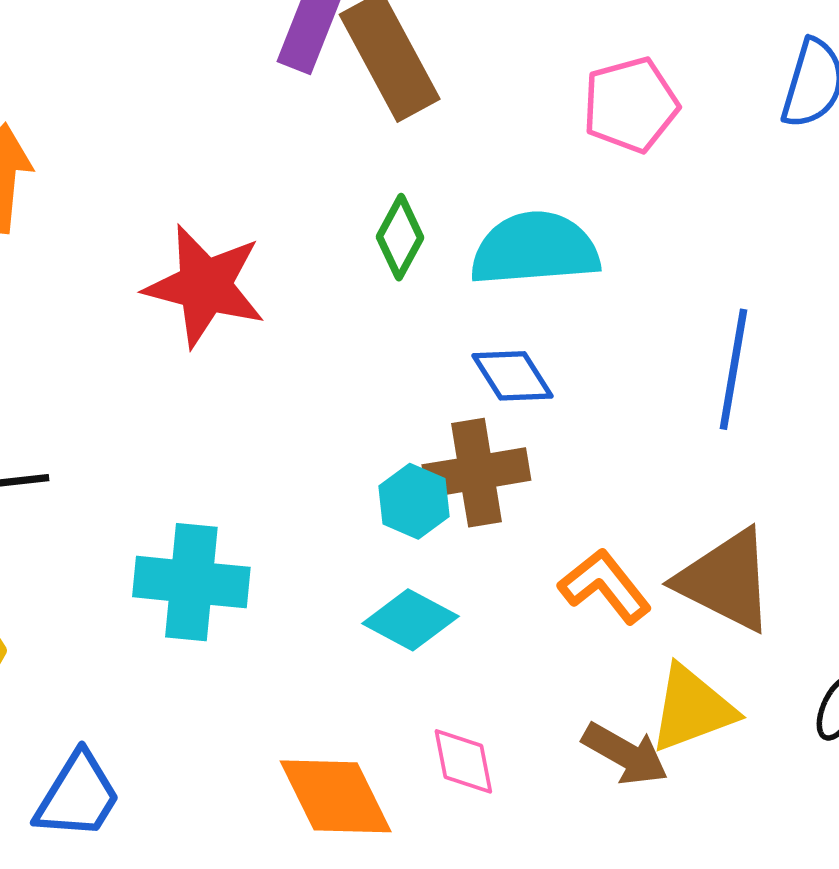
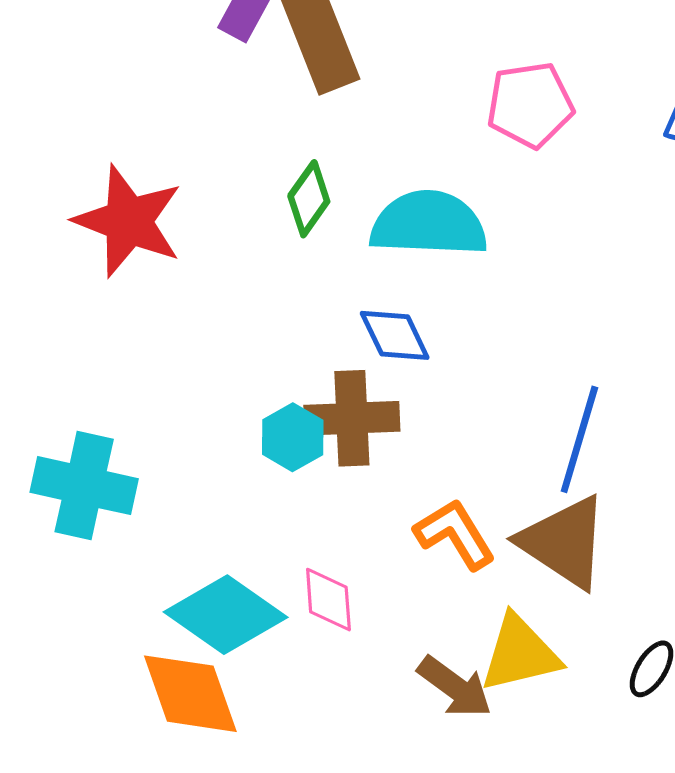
blue line: (733, 369) -> (579, 439), moved
cyan diamond: (410, 620) -> (226, 615), moved, size x1.4
pink diamond: (463, 761) -> (328, 600), moved

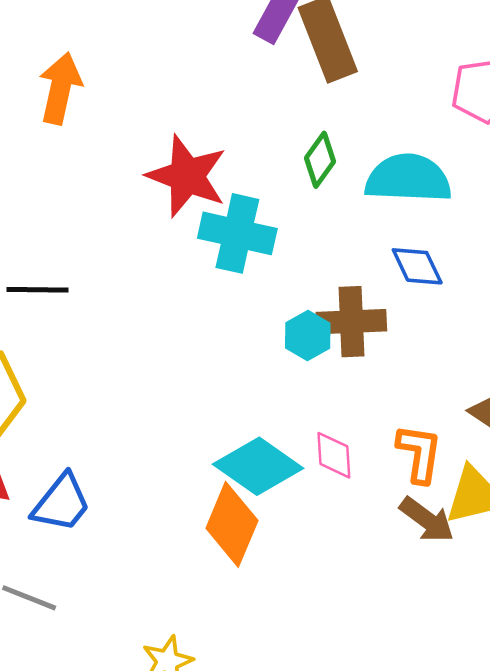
blue diamond: (395, 335) -> (417, 266), moved
cyan cross: (84, 486) -> (237, 233), moved
orange L-shape: (455, 534) -> (419, 453), moved, turned 40
orange diamond: (190, 694) -> (232, 524), turned 42

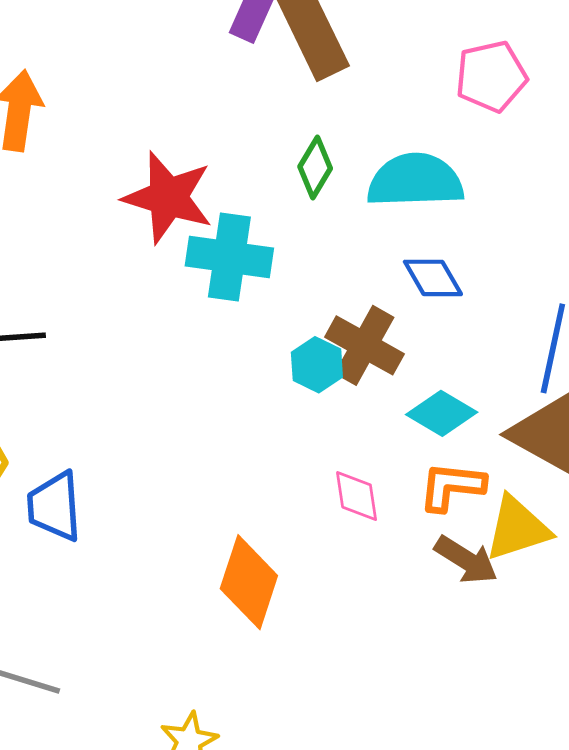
brown cross: (351, 322) -> (364, 345), turned 36
orange L-shape: (419, 453) -> (452, 486), turned -88
cyan diamond: (258, 466) -> (442, 413), moved, size x0.7
blue trapezoid: (61, 503) -> (54, 506), moved, turned 142

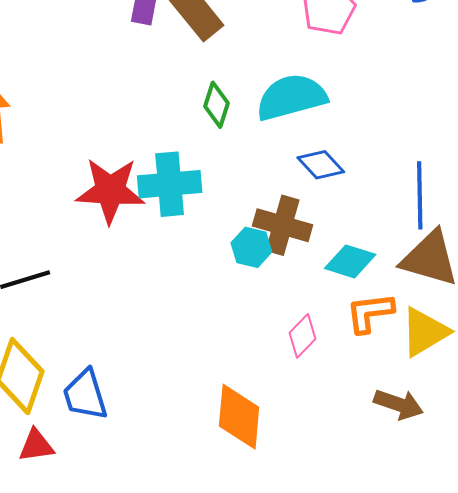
red star: (168, 197) -> (110, 191), moved
pink diamond: (357, 496) -> (302, 336), turned 66
brown arrow: (466, 560) -> (399, 404), moved

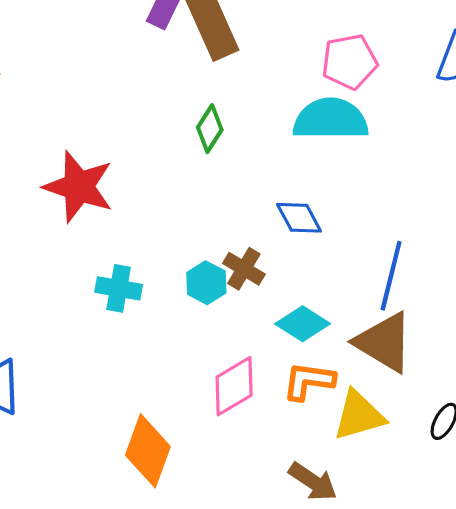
cyan semicircle: (291, 97) -> (331, 119), moved
cyan cross: (170, 184) -> (119, 288), moved, size x0.7
brown cross: (283, 225) -> (244, 269), size x0.7
pink diamond: (302, 336) -> (234, 386), size x1.4

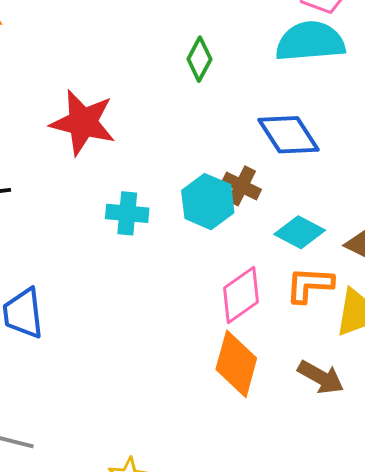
blue diamond: (299, 218) -> (289, 135), size x1.4
cyan hexagon: (206, 283) -> (208, 202), size x1.4
orange diamond: (148, 451) -> (236, 364), moved

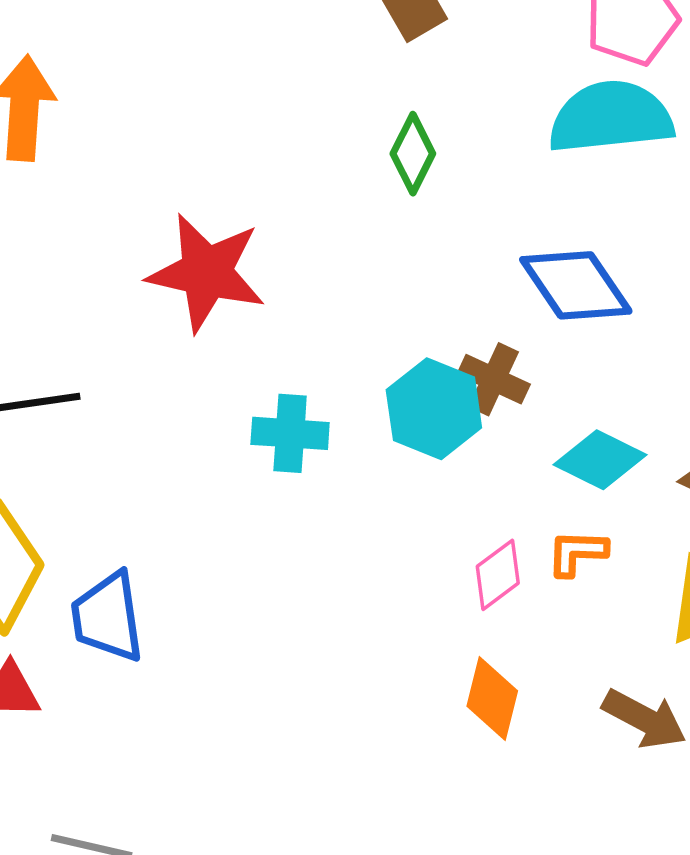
orange L-shape: (310, 285) -> (577, 553), moved, size x0.7
pink diamond: (241, 295) -> (498, 575), size x0.7
orange diamond: (236, 364) -> (492, 699), size x0.7

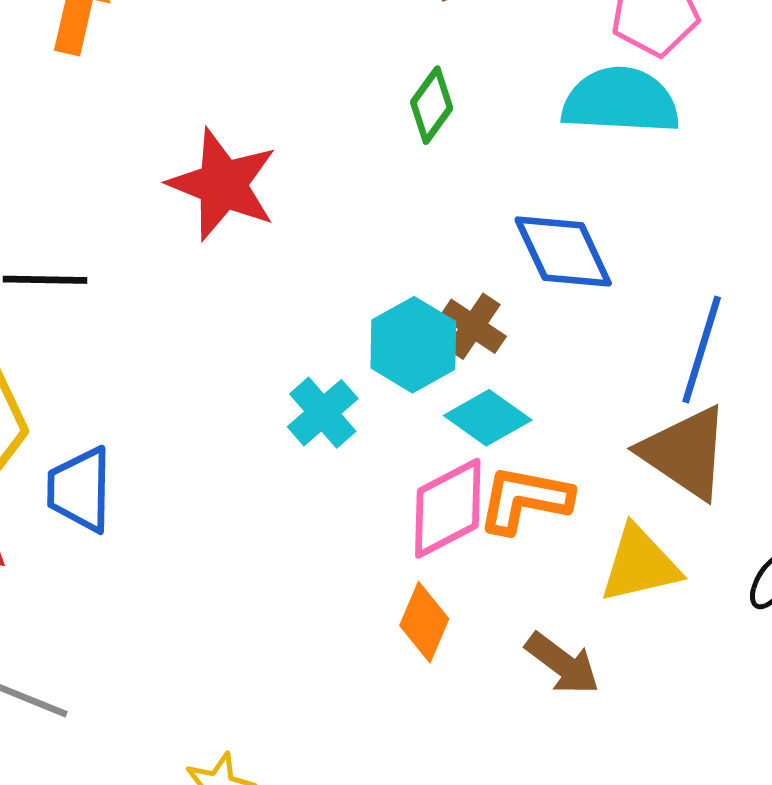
cyan cross: (290, 433) -> (323, 413), moved, turned 36
cyan diamond: (600, 460) -> (488, 418), moved
orange L-shape: (577, 553) -> (525, 500), size x1.6
pink diamond: (498, 575) -> (448, 508), size x1.6

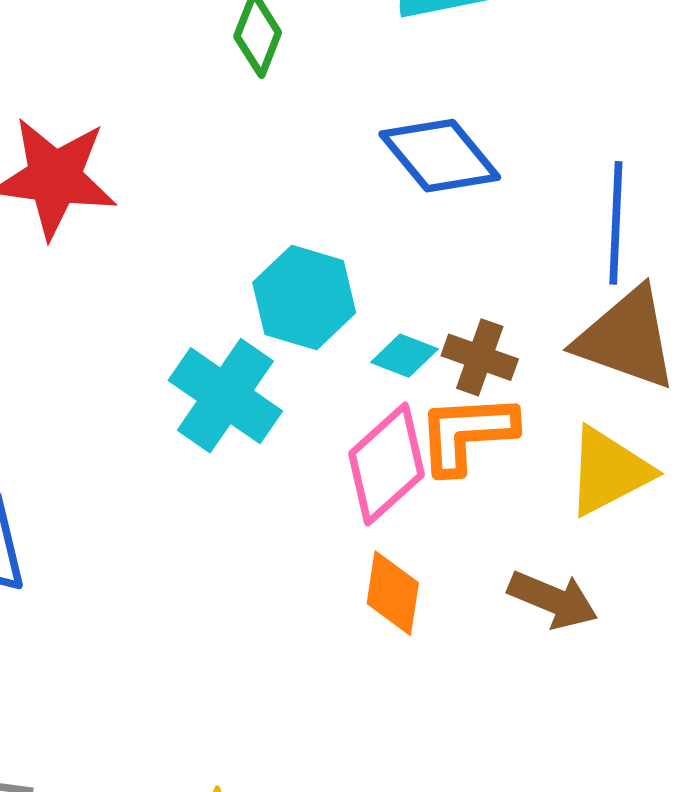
brown cross: (473, 326) -> (480, 357), moved
cyan cross: (323, 413) -> (225, 396), size x1.4
cyan diamond: (488, 418) -> (404, 356), size x0.7

